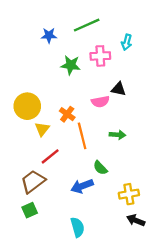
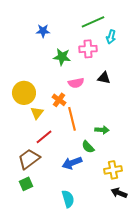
green line: (87, 25) -> (93, 22), moved
pink semicircle: (100, 102) -> (76, 83), moved
green arrow: (117, 135) -> (102, 130), moved

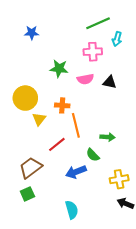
blue star: (43, 31) -> (32, 33), moved
green star: (62, 57) -> (59, 69), moved
pink semicircle: (76, 83) -> (85, 79), moved
orange cross: (59, 100) -> (62, 105), turned -32
red line: (44, 137) -> (57, 144), moved

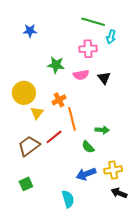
green line: (98, 23) -> (93, 22), turned 40
black triangle: (110, 82) -> (104, 78), turned 40
orange cross: (62, 105) -> (59, 100), turned -32
brown trapezoid: (31, 168) -> (29, 146), moved
blue arrow: (76, 172) -> (86, 174), moved

